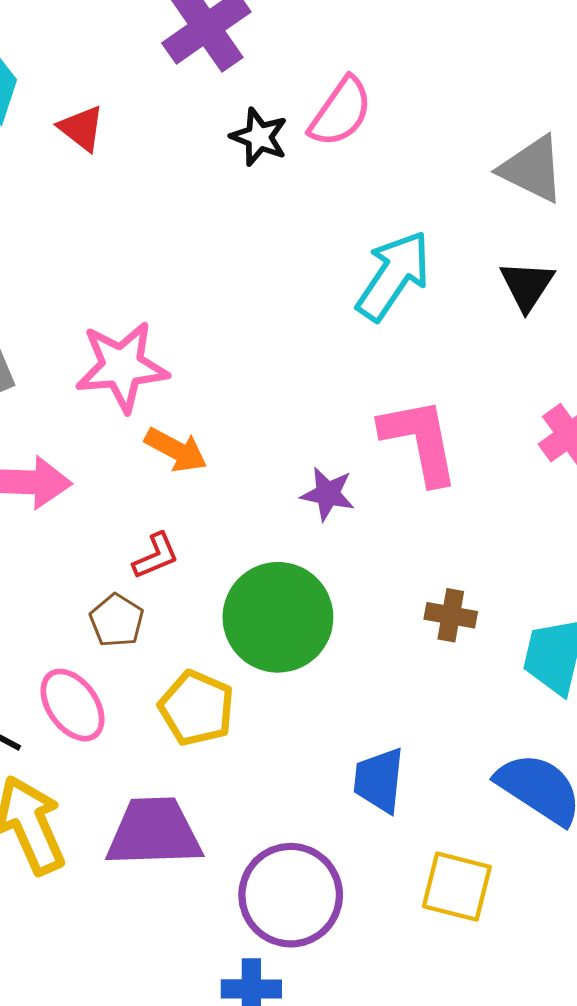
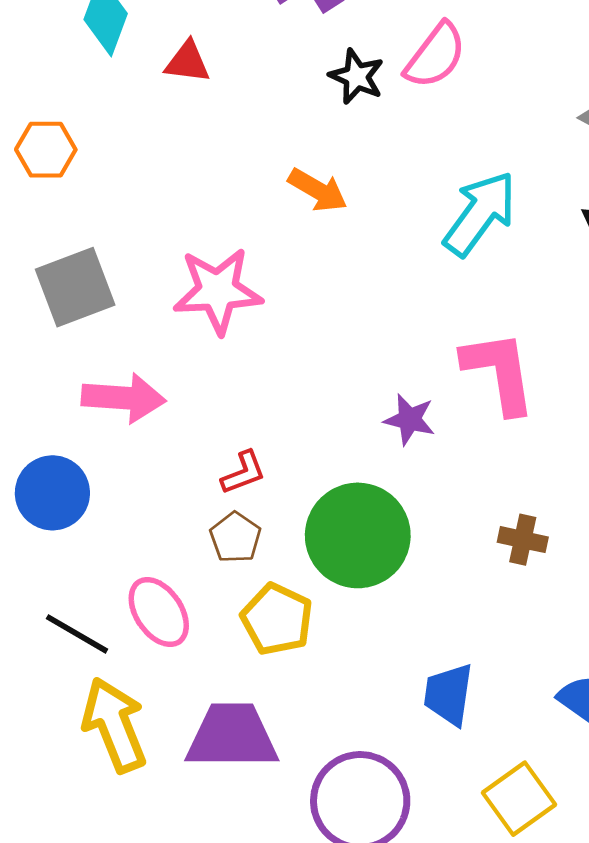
red triangle: (82, 128) -> (187, 62), turned -33
orange arrow: (176, 450) -> (318, 190), moved
brown pentagon: (117, 621) -> (235, 537), moved
yellow square: (457, 887) -> (519, 799), turned 38

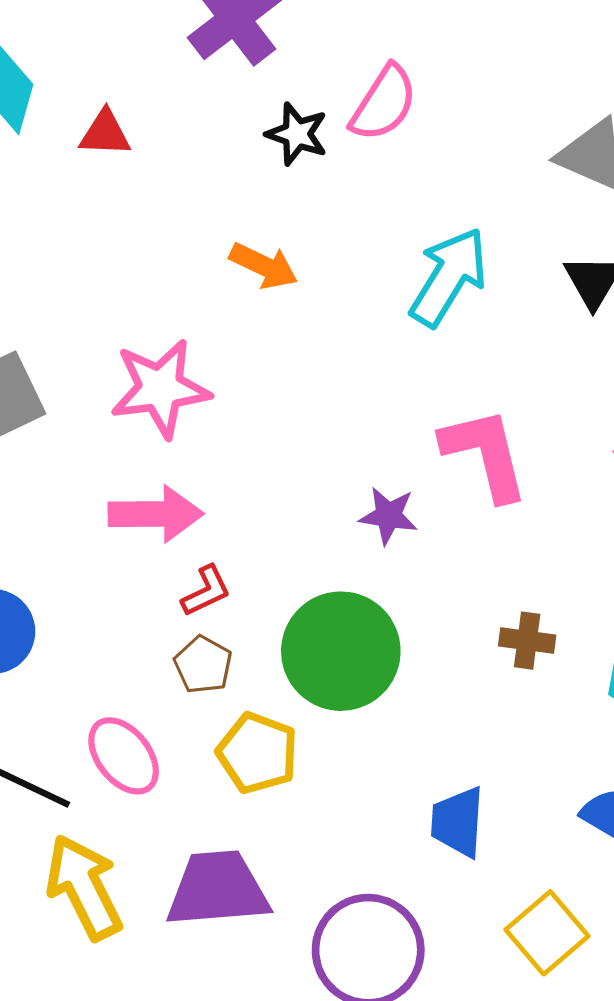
pink arrow: (124, 398) -> (156, 514), moved

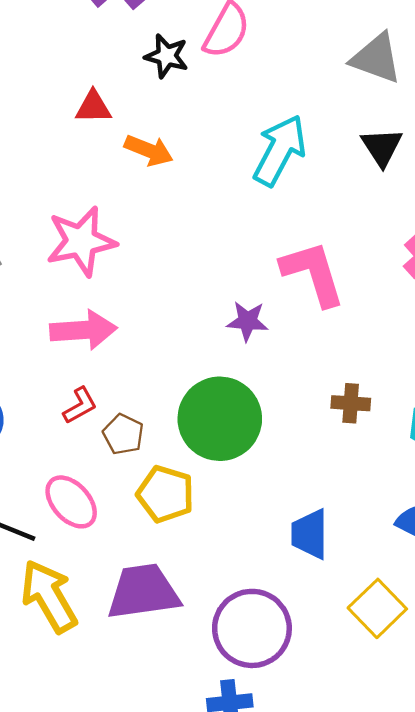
red triangle: (105, 133) -> (93, 107), moved
red L-shape: (206, 591) -> (80, 405), moved

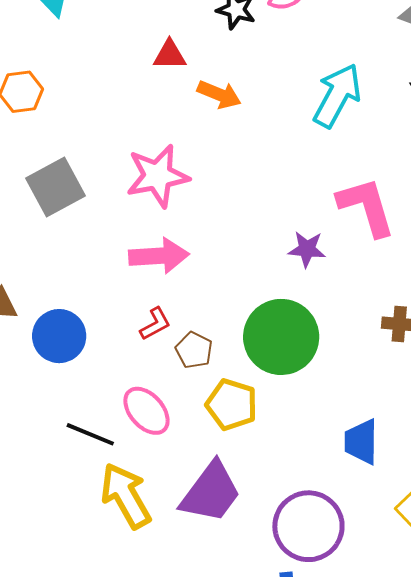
purple trapezoid: (143, 592) -> (211, 492), turned 134

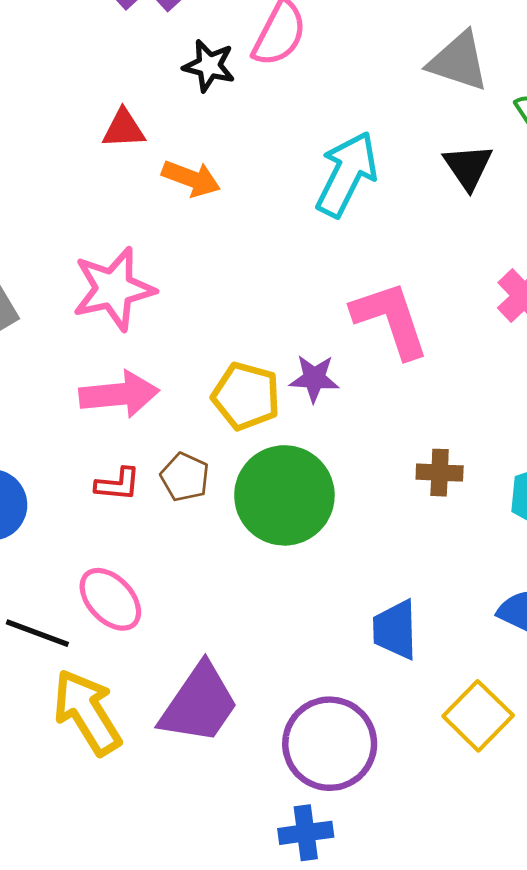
red L-shape: (155, 324) -> (118, 484), turned 36
brown pentagon: (194, 350) -> (185, 477), moved
yellow pentagon: (232, 405) -> (246, 396), moved

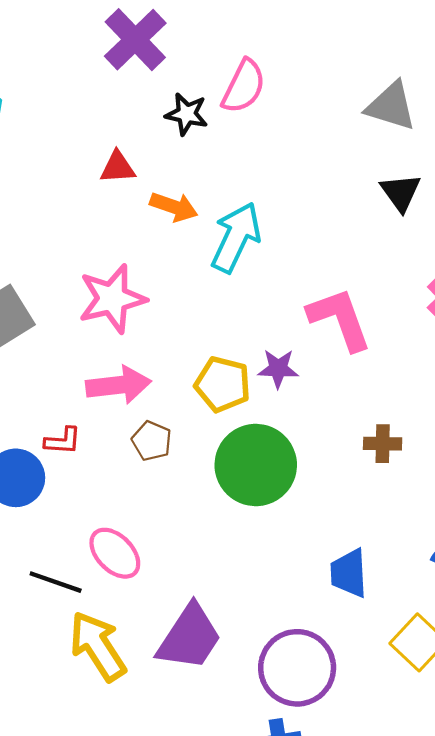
cyan arrow: (347, 174) -> (236, 237), moved
brown pentagon: (185, 477) -> (152, 441), moved
red L-shape: (118, 484) -> (63, 441), moved

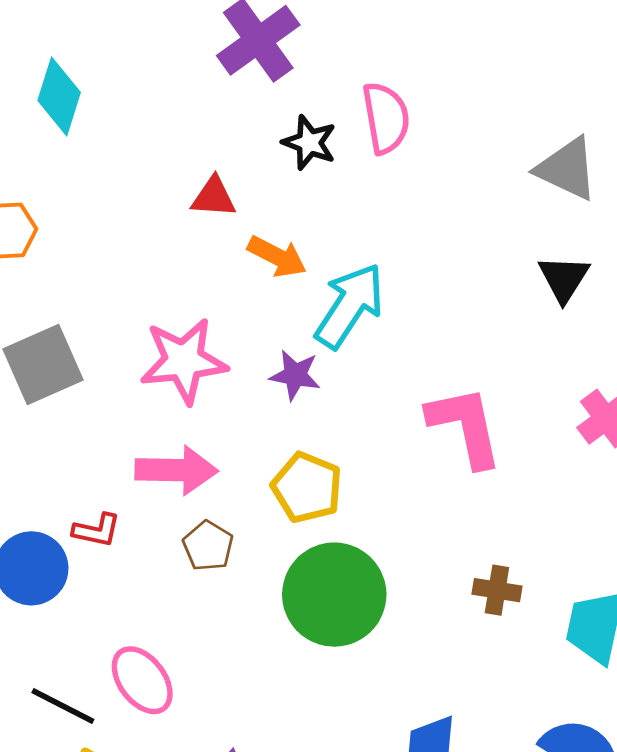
pink semicircle: (244, 86) -> (386, 118), turned -44
purple star: (278, 369) -> (295, 375), moved

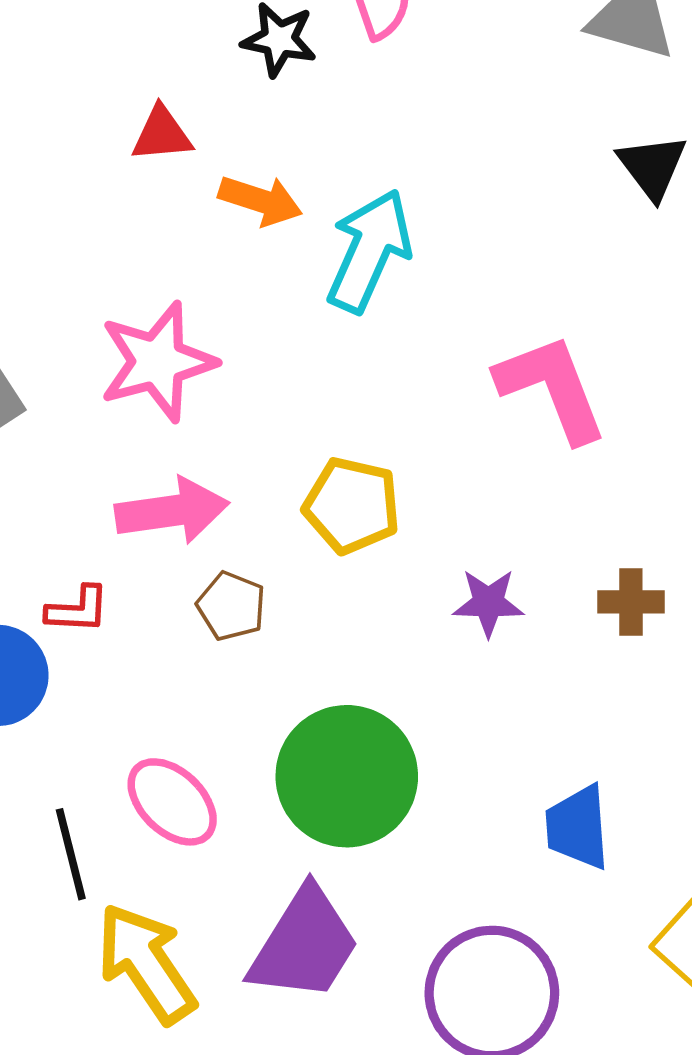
purple star: (295, 375) -> (488, 603), moved
green circle: (334, 595) -> (347, 776), moved
black line: (63, 706) -> (71, 854), turned 58

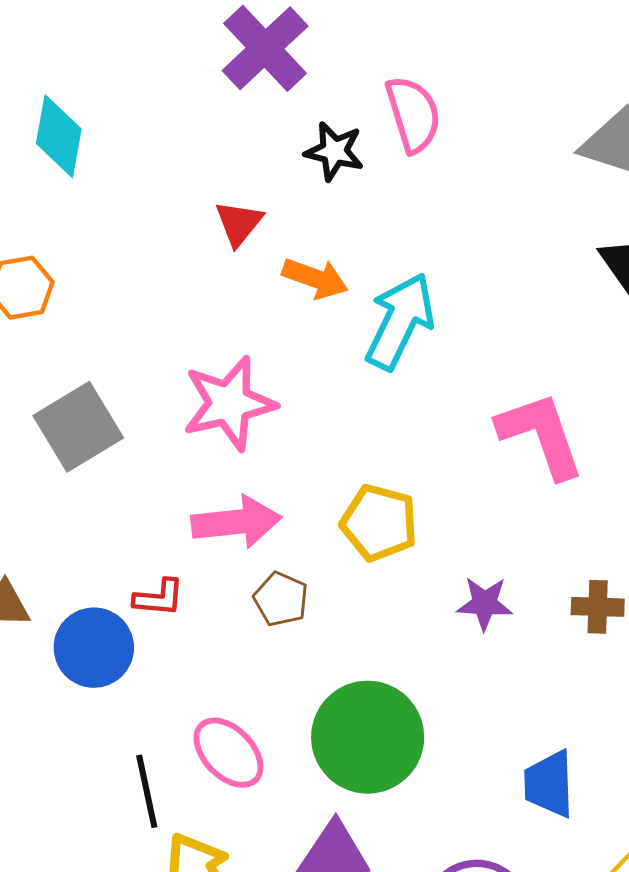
red triangle: (162, 134) -> (239, 223), turned -48

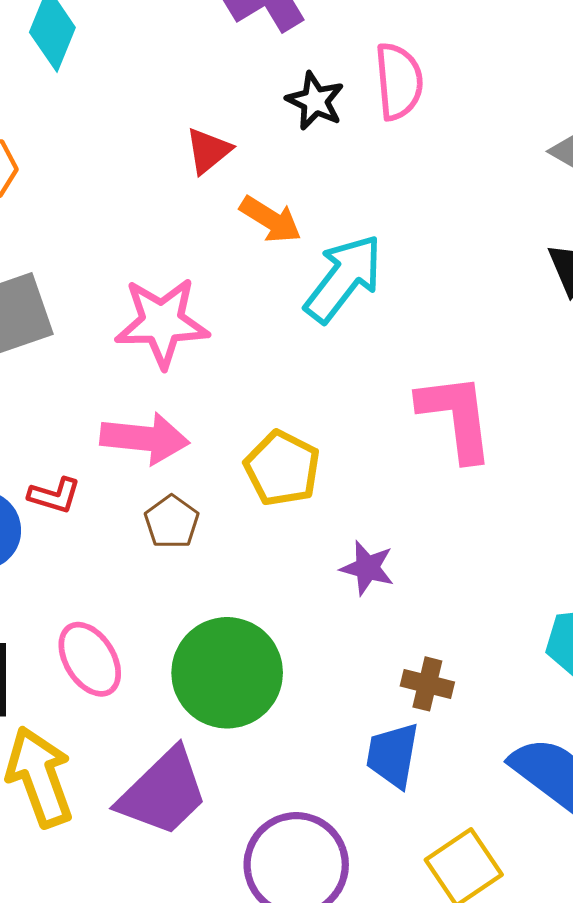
brown cross: (598, 607) -> (427, 684), moved

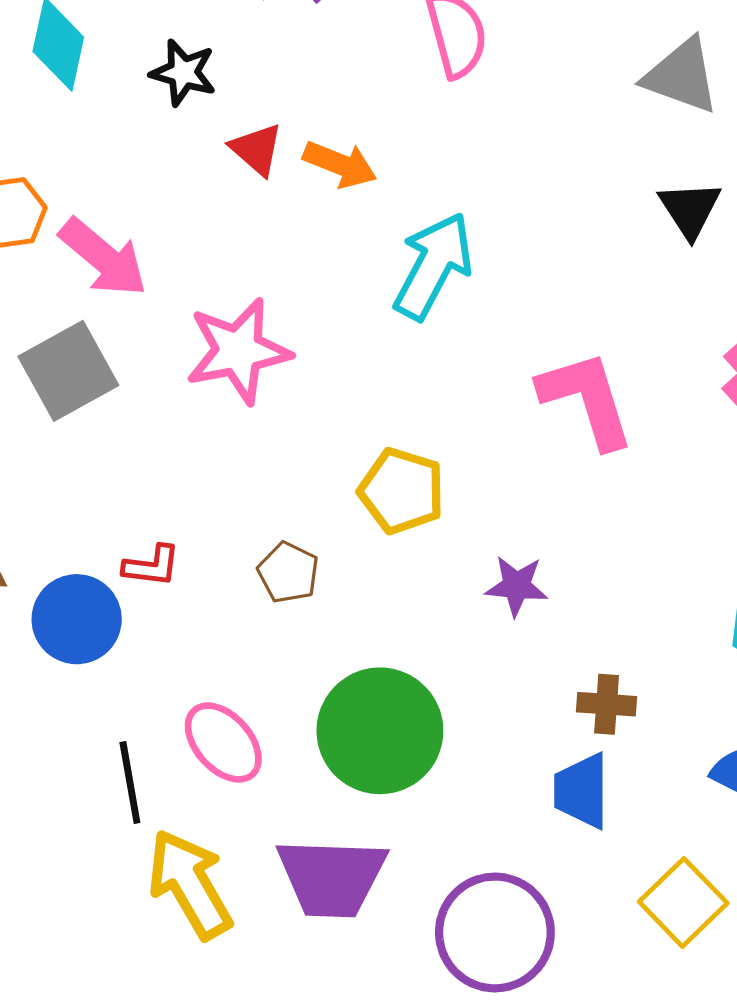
black star: (315, 101) -> (183, 73), moved
red triangle: (208, 151) -> (257, 149), turned -30
orange arrow: (271, 220) -> (340, 164), moved
pink arrow: (145, 438) -> (103, 258), moved, turned 44
purple trapezoid: (163, 792) -> (332, 877), turned 56

